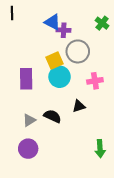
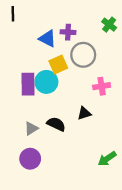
blue triangle: (52, 22) -> (47, 39), moved
cyan circle: (60, 77) -> (46, 82), moved
green arrow: (100, 149) -> (107, 159), turned 60

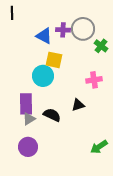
green cross: (109, 25) -> (101, 46), moved
gray circle: (83, 55) -> (83, 29), moved
yellow square: (58, 65) -> (54, 60), turned 36
purple rectangle: (28, 84) -> (26, 104), moved

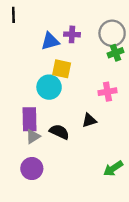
gray circle: (83, 29) -> (112, 33), moved
blue triangle: (44, 36) -> (50, 41), turned -42
green cross: (101, 46) -> (116, 53), turned 32

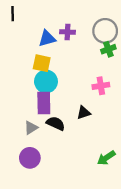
yellow square: (62, 69) -> (42, 63), moved
purple rectangle: (30, 119) -> (44, 103), moved

